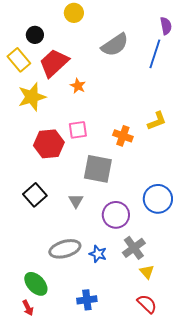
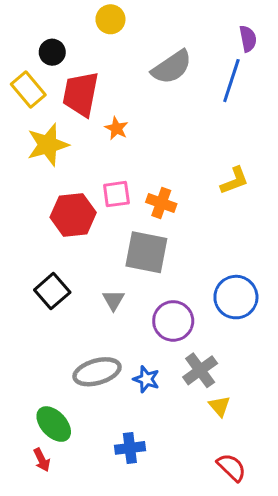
red trapezoid: (54, 63) -> (81, 94), turned -36
orange cross: (123, 136) -> (161, 203), moved
red semicircle: (147, 304) -> (231, 467), moved

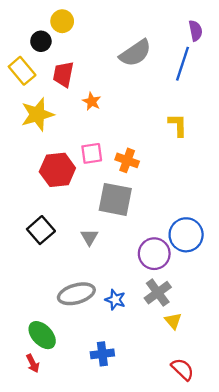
yellow circle: (110, 19) -> (62, 21), moved
red trapezoid: (81, 94) -> (63, 74), size x0.7
yellow L-shape: (234, 181) -> (178, 125), moved, turned -70
purple circle: (173, 321) -> (154, 254), moved

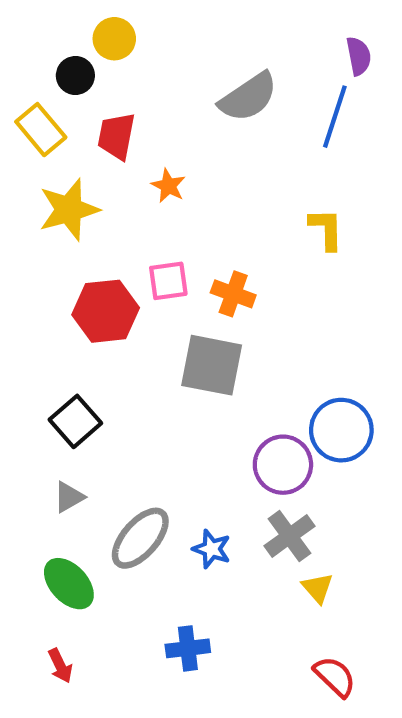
gray triangle: (89, 237) -> (69, 497), moved, turned 30
gray ellipse: (76, 294) -> (140, 538), turned -33
green ellipse: (42, 335) -> (69, 584), moved

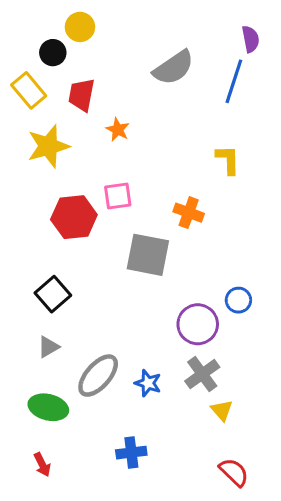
orange cross: (233, 294) -> (189, 213), moved
blue circle: (341, 430) -> (238, 300), size x0.6
green ellipse: (69, 584) -> (48, 407), turned -33

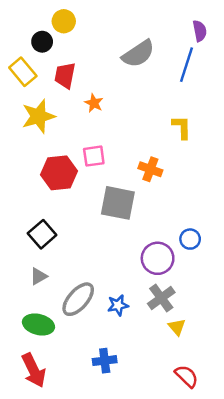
blue star: (148, 383) -> (118, 305), turned -30
red arrow: (42, 465) -> (34, 370), size x1.8

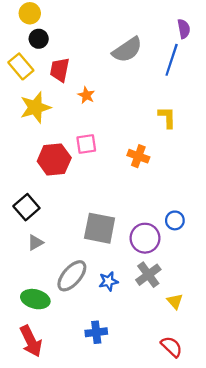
yellow circle: (64, 21) -> (30, 13), moved
gray square: (118, 203) -> (100, 228), moved
black square: (42, 234) -> (26, 207), moved
gray triangle: (38, 276) -> (35, 243), moved
yellow triangle: (177, 327) -> (175, 301), moved

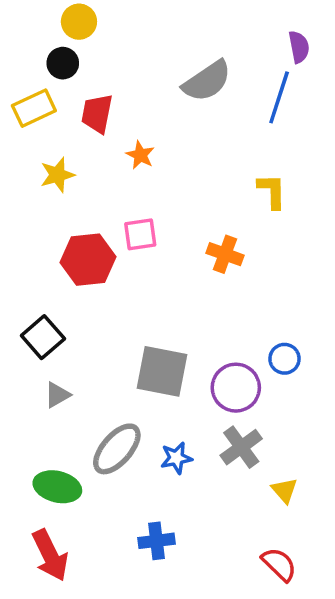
yellow circle: (30, 13) -> (79, 22), moved
yellow rectangle: (21, 66) -> (34, 108), turned -75
yellow star: (35, 107) -> (57, 175), size x0.7

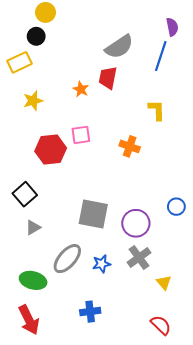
red trapezoid: (97, 114) -> (108, 78), moved
blue circle: (285, 359) -> (176, 207), moved

